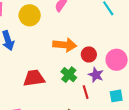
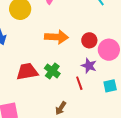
red circle: (89, 54) -> (89, 40), moved
green cross: (69, 75) -> (52, 71), moved

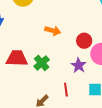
orange arrow: (57, 37) -> (53, 31), size x0.7
red line: (79, 83) -> (66, 90), moved

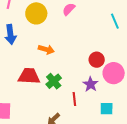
orange arrow: (53, 31) -> (46, 49), moved
red line: (66, 90) -> (74, 99), moved

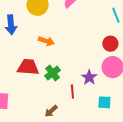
red circle: (97, 60) -> (110, 44), moved

